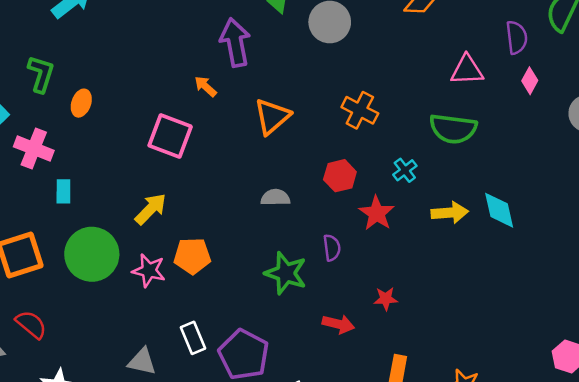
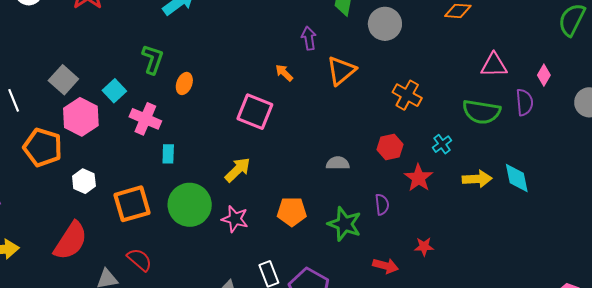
purple semicircle: (517, 37) -> (524, 102), moved
purple arrow: (235, 42) -> (309, 38), size x0.6
orange triangle: (272, 117) -> (341, 71), moved
orange pentagon: (192, 256) -> (292, 212), moved

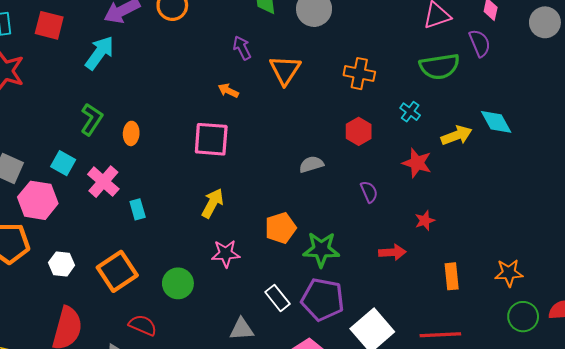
green L-shape: (153, 59) -> (92, 119), turned 32
pink cross: (145, 119) -> (103, 182), turned 36
red star: (419, 178) -> (417, 163), moved
green circle: (190, 205) -> (178, 283), moved, size x0.7
green star: (345, 224) -> (321, 249), moved

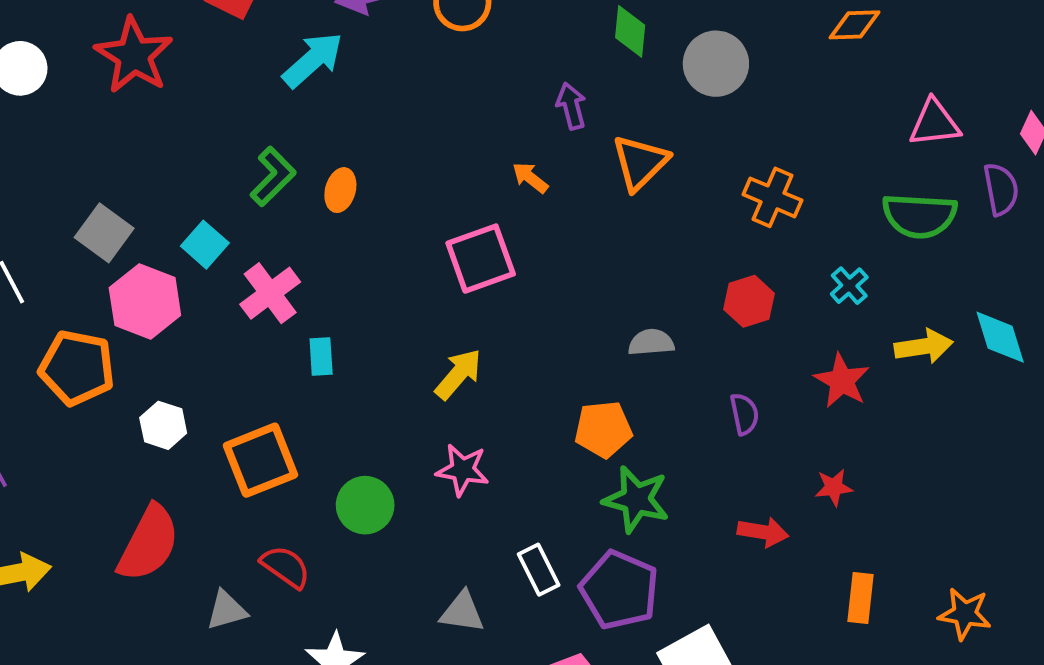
orange ellipse: (131, 133) -> (340, 190), moved
pink square: (211, 139) -> (481, 259), turned -36
orange pentagon: (281, 228) -> (603, 429), moved

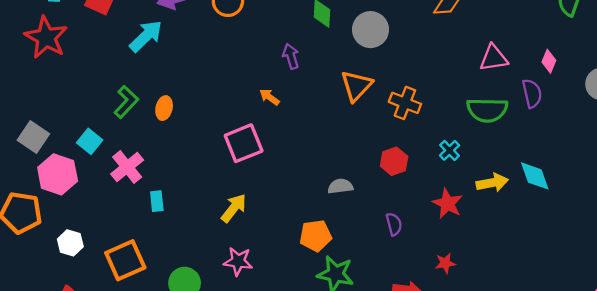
orange triangle: (640, 163) -> (356, 86), moved

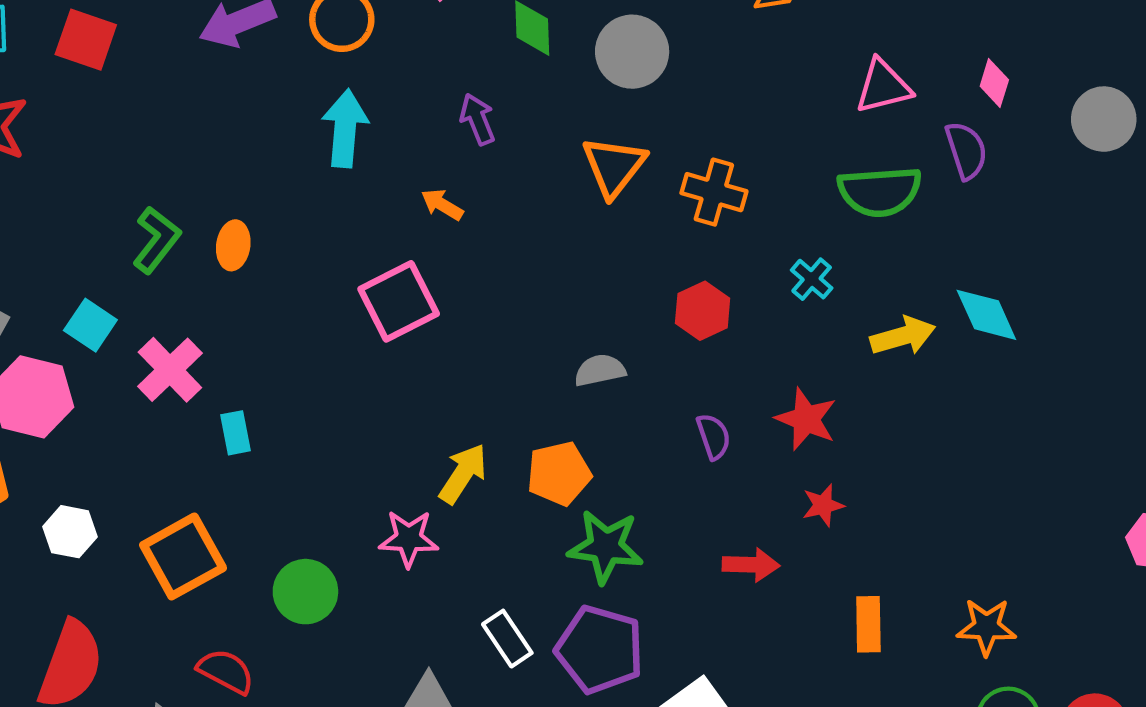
cyan arrow: (146, 36) -> (345, 128), moved, turned -36
red star: (447, 204) -> (806, 419), moved
yellow arrow: (234, 208) -> (463, 474), moved

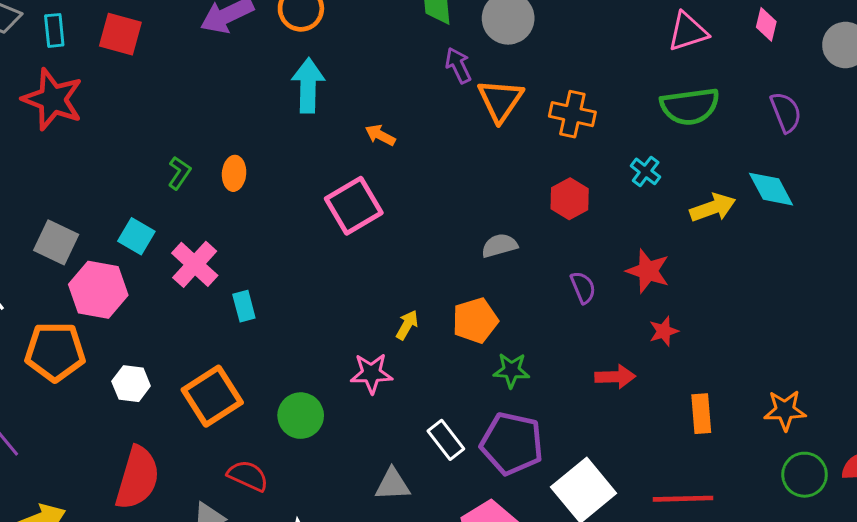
purple arrow: (478, 119) -> (458, 65), moved
purple semicircle: (966, 150) -> (786, 112), moved
green L-shape: (157, 240) -> (179, 173), size x0.7
yellow arrow: (463, 474) -> (407, 325), size x0.7
green star: (606, 547) -> (511, 370), size x0.7

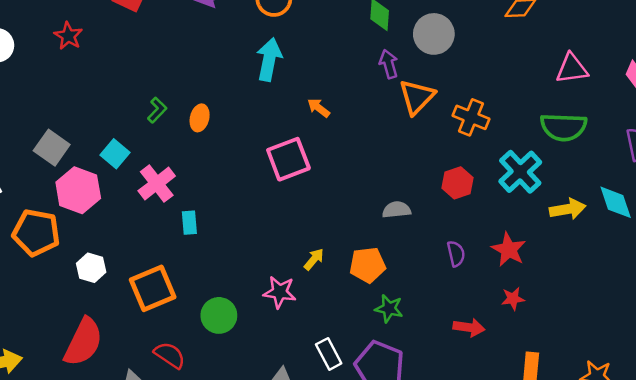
red star: (53, 99) -> (68, 36), size x0.6
cyan cross: (646, 171) -> (520, 172), size x1.8

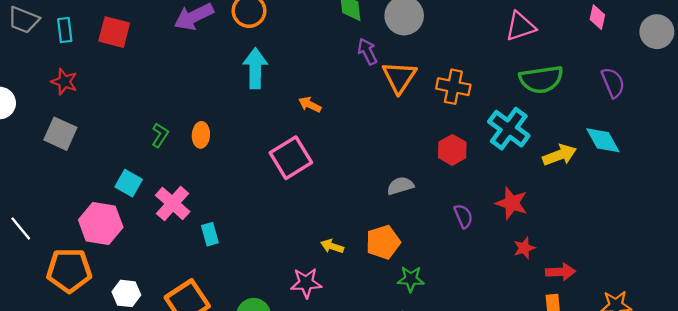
pink triangle: (572, 69) -> (520, 26), moved
gray square: (52, 148) -> (60, 134), moved
yellow arrow: (314, 259) -> (332, 246), turned -100
red arrow: (469, 328) -> (561, 272), moved

